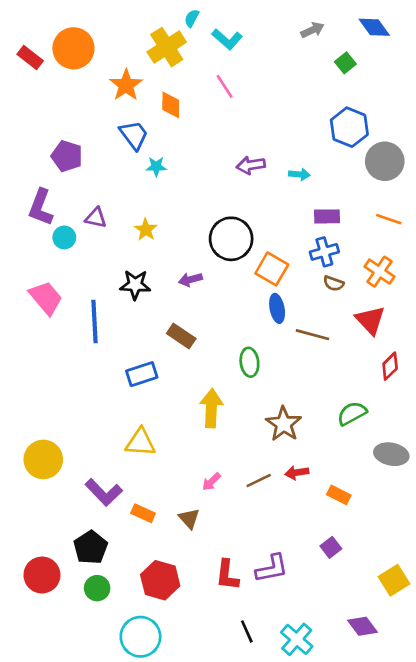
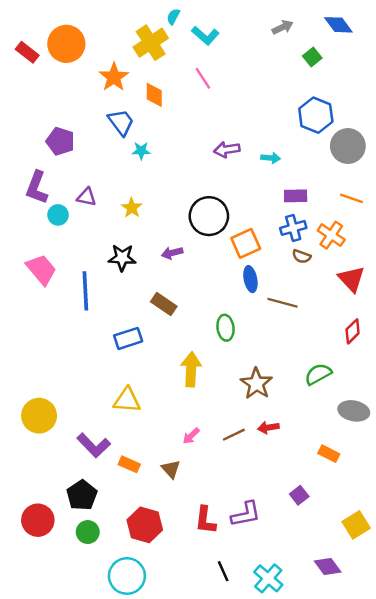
orange square: (272, 269) -> (246, 243), turned 36
orange cross: (380, 272) -> (331, 235), moved
red triangle: (370, 320) -> (351, 279), moved
orange rectangle: (339, 495) -> (329, 454), moved

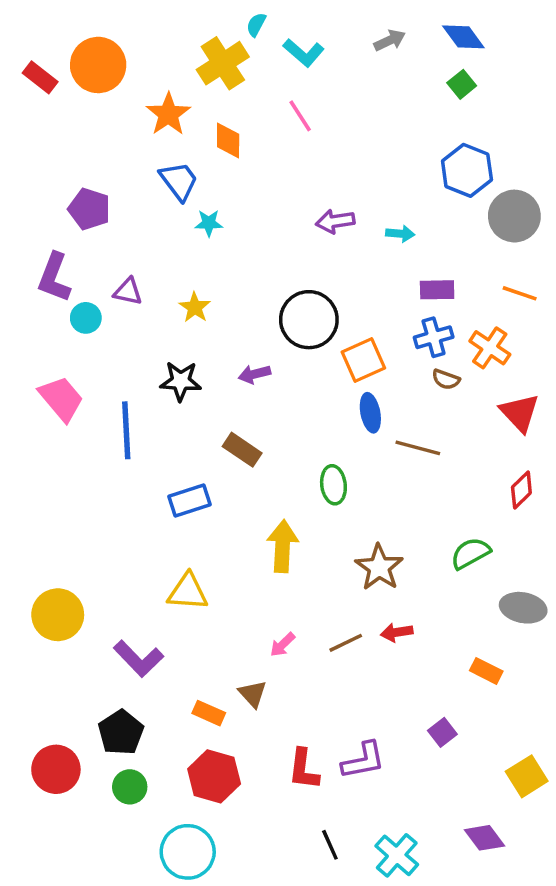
blue diamond: (338, 25) -> (463, 37), moved
gray arrow: (283, 27) -> (390, 40), moved
orange rectangle: (129, 464) -> (209, 713), moved

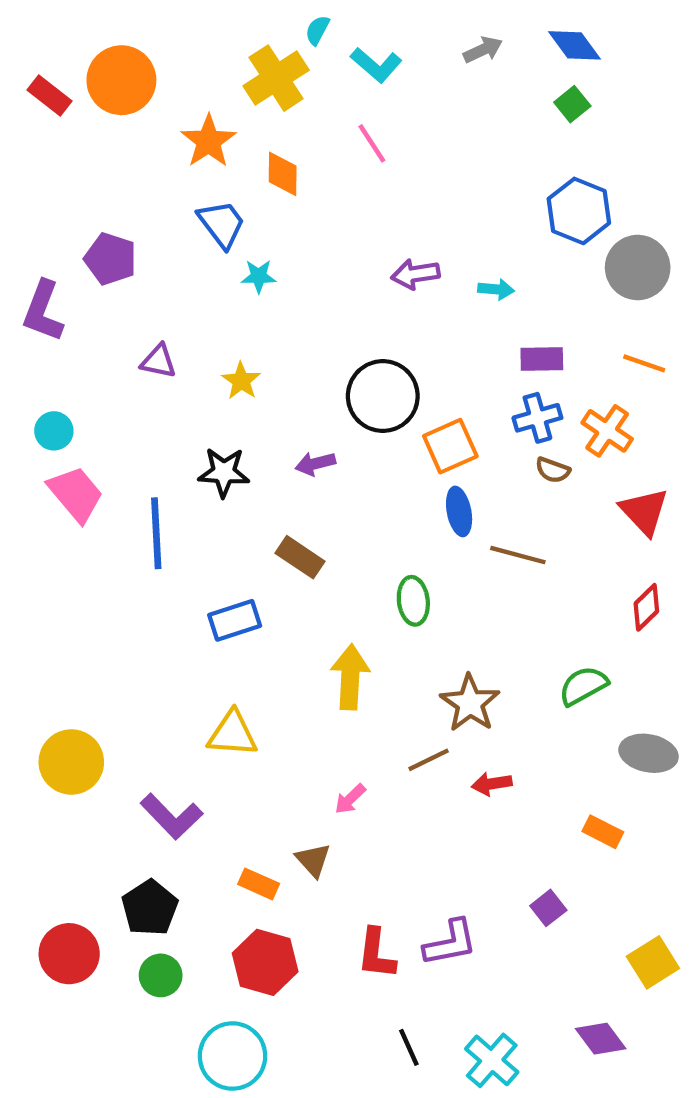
purple L-shape: (54, 278) -> (43, 311), moved
cyan circle: (86, 318) -> (54, 431), moved
brown line: (346, 643) -> (429, 760), moved

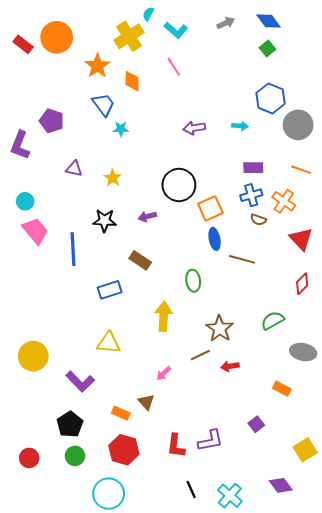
cyan arrow: (496, 289) -> (240, 126), moved
red circle: (69, 954) -> (29, 458), moved, size x0.7

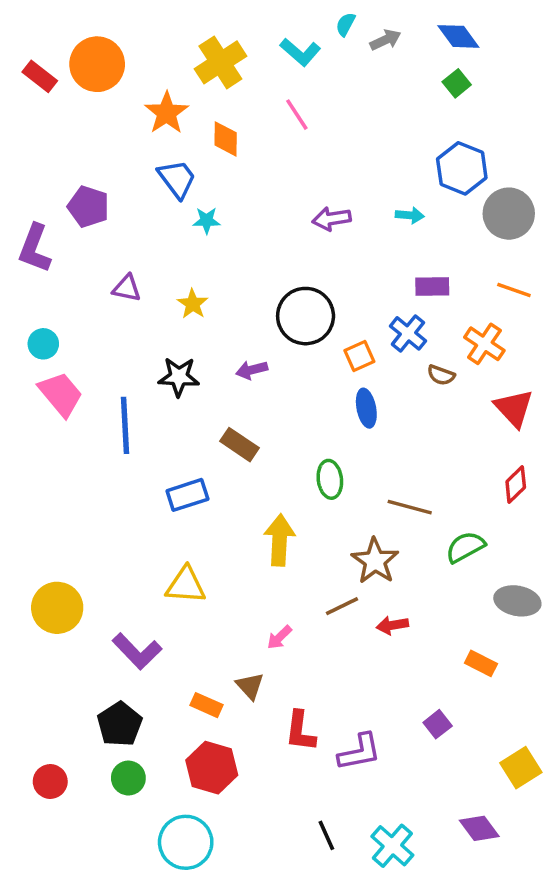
cyan semicircle: (148, 14) -> (345, 24), moved
blue cross: (251, 195) -> (408, 333), moved, turned -35
orange square: (210, 208) -> (359, 356), size x0.7
brown line: (242, 259) -> (410, 507), moved
red L-shape: (176, 446) -> (300, 731), moved

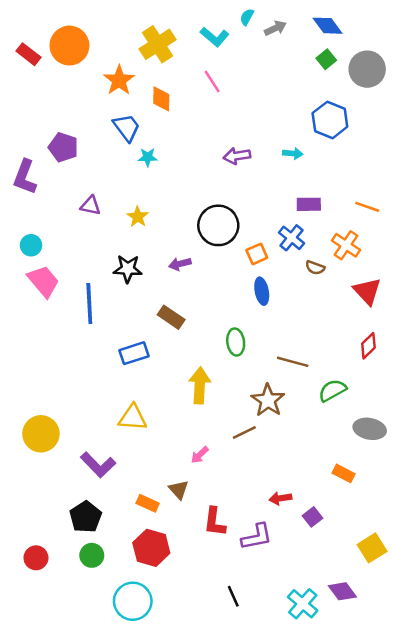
gray circle: (509, 214) -> (367, 69), moved
red arrow: (392, 625) -> (280, 498), moved
cyan cross: (392, 846) -> (303, 604), moved

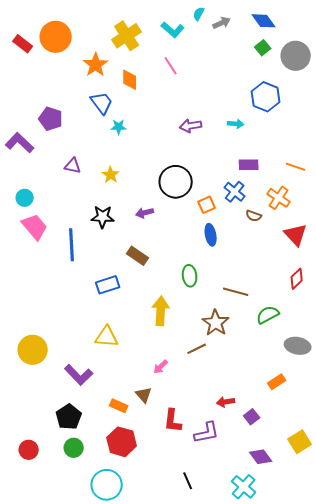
purple L-shape: (25, 177) -> (20, 143), turned 112
orange rectangle: (344, 473) -> (277, 382), turned -60
purple diamond: (342, 591) -> (261, 457), moved

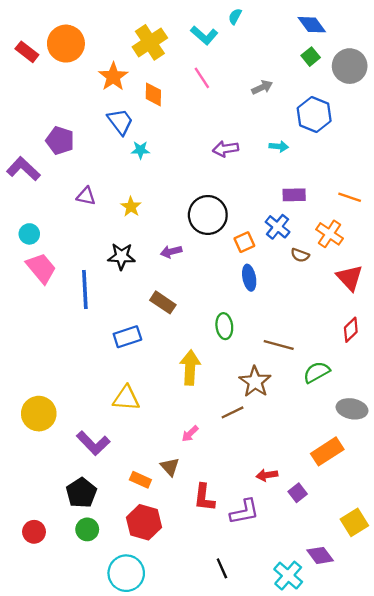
gray arrow: (222, 23) -> (262, 87), moved
orange rectangle: (277, 382) -> (327, 451), size x1.5
purple diamond: (261, 457) -> (320, 555), moved

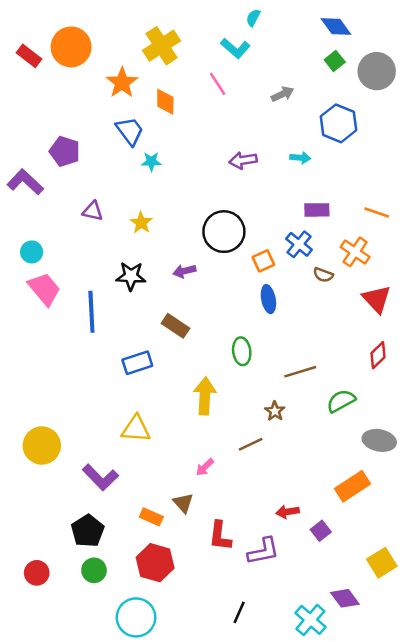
cyan L-shape: (204, 35) -> (235, 48), moved
brown line: (279, 345) -> (300, 372), turned -32
brown star: (255, 382) -> (275, 411), size x0.6
black line: (222, 568) -> (239, 612), turned 48

